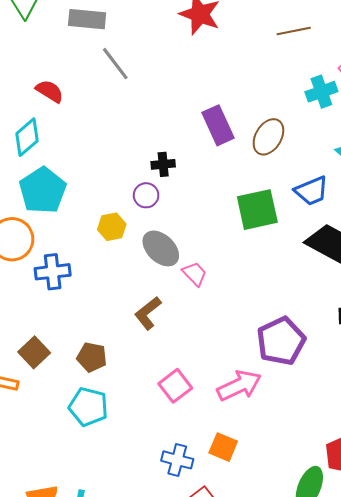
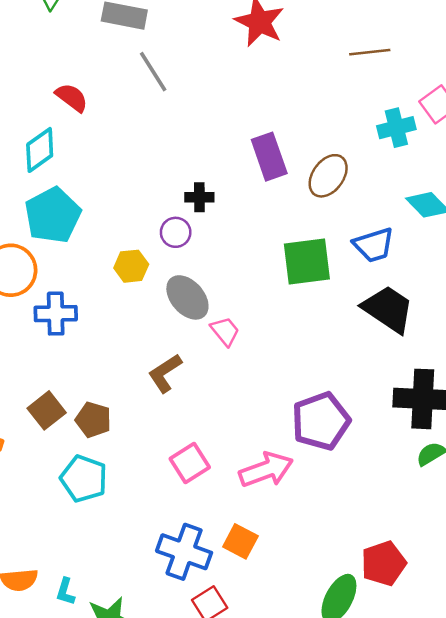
brown square: (34, 352) -> (47, 410), moved
blue cross: (177, 460) -> (184, 552), size x1.4

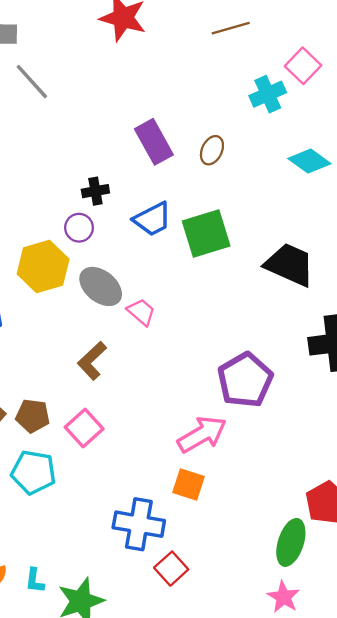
brown ellipse: (328, 176) -> (212, 150), size x0.7
blue trapezoid: (374, 245) -> (152, 219), moved
yellow hexagon: (131, 266) -> (43, 267), size x1.6
pink square: (190, 463) -> (84, 428), moved
orange square: (240, 541) -> (189, 485), moved

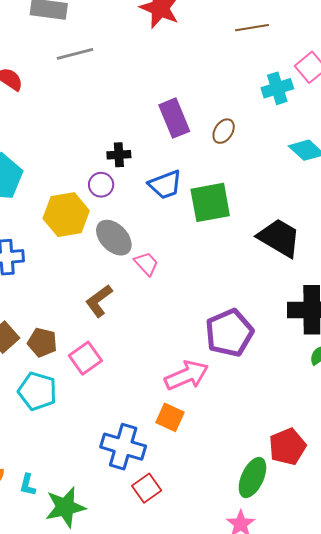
gray line: (32, 82) -> (75, 54), turned -69

